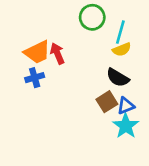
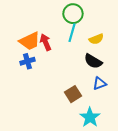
cyan line: (120, 32) -> (72, 33), moved
brown square: (107, 102) -> (73, 94), moved
cyan star: (126, 126) -> (90, 117), moved

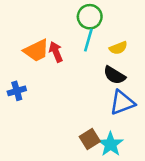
blue cross: (27, 61) -> (17, 91), moved
blue triangle: (99, 83) -> (122, 103), size x1.5
brown square: (73, 94) -> (90, 139), moved

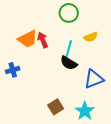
cyan line: (88, 40) -> (69, 49), moved
black semicircle: (114, 75) -> (69, 63), moved
brown square: (90, 139) -> (56, 107), moved

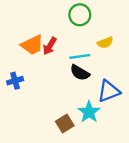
red arrow: (43, 40) -> (50, 46), turned -126
cyan line: (69, 49) -> (80, 56), turned 66
cyan star: (85, 111) -> (89, 112), moved

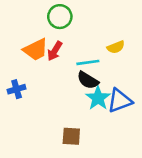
green circle: (80, 15) -> (60, 17), moved
cyan star: (89, 112) -> (98, 98), moved
brown square: (65, 124) -> (71, 136), turned 36

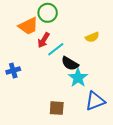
orange trapezoid: (36, 50) -> (28, 26), moved
cyan line: (88, 62) -> (56, 49), moved, turned -30
blue triangle: (120, 101) -> (95, 101), moved

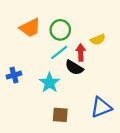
green circle: (48, 13) -> (60, 30), moved
red arrow: (44, 40) -> (81, 52), moved, turned 147
cyan star: (78, 78) -> (49, 83), moved

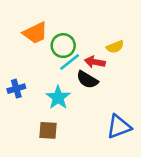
green circle: (60, 30) -> (63, 46), moved
red arrow: (81, 52) -> (95, 62), turned -77
brown square: (60, 115) -> (48, 130), moved

